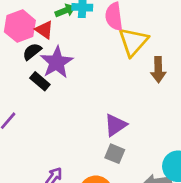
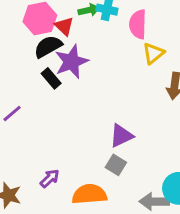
yellow triangle: (133, 42) -> (153, 53), size x0.7
black semicircle: (32, 51) -> (48, 47), size x1.4

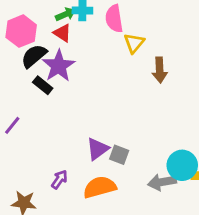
red triangle: (64, 26) -> (62, 33), moved
purple triangle: (121, 136) -> (97, 149), moved

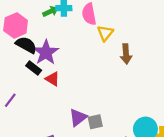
red triangle: (62, 33) -> (52, 79), moved
black semicircle: (34, 56) -> (26, 45), turned 70
gray square: (119, 155) -> (95, 122), turned -32

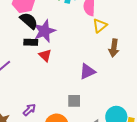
black rectangle: (34, 68) -> (31, 42), turned -48
purple triangle: (78, 117) -> (87, 71), moved

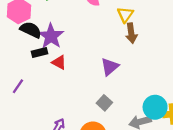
yellow triangle: (100, 26) -> (125, 15), moved
gray square: (74, 101) -> (104, 103), turned -32

